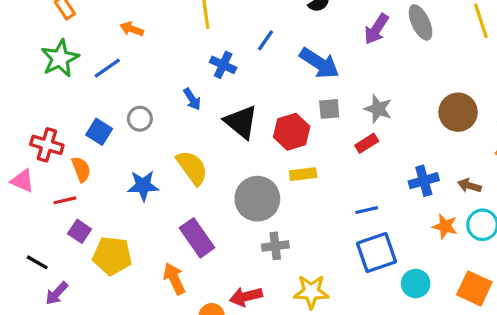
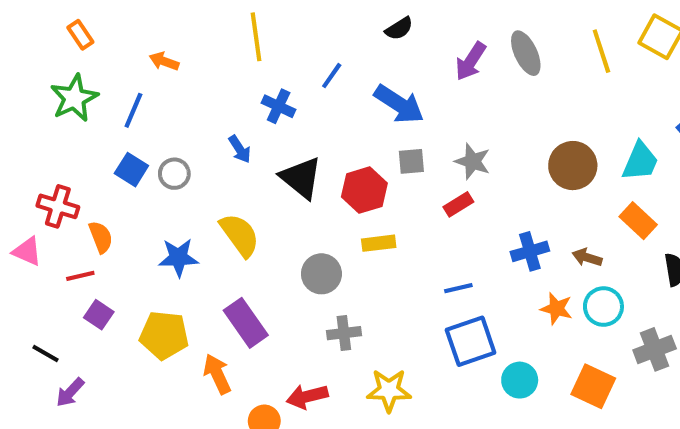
blue line: (107, 68) -> (133, 110), turned -32
blue square: (99, 132) -> (131, 170), moved
gray circle: (257, 199) -> (321, 274), size x0.7
yellow pentagon: (112, 256) -> (164, 335), moved

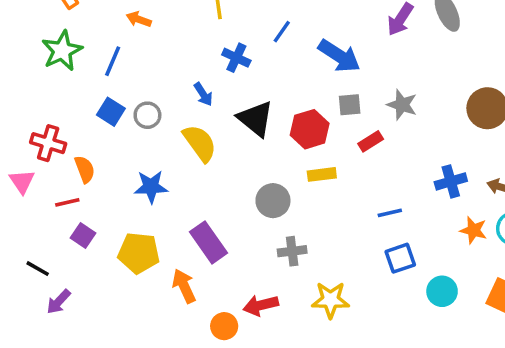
red rectangle: (458, 204) -> (371, 141), moved
yellow semicircle: (240, 235) -> (200, 143), moved
pink triangle: (27, 251) -> (22, 181), turned 32
blue square: (471, 341) -> (400, 258), size x0.7

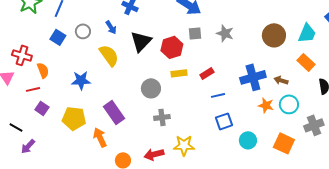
gray circle: (147, 115) -> (83, 31), moved
black triangle: (256, 119) -> (141, 41), turned 35
red rectangle: (371, 141) -> (207, 73), moved
blue cross: (451, 181) -> (253, 77), size x1.4
red arrow: (261, 305) -> (154, 154), moved

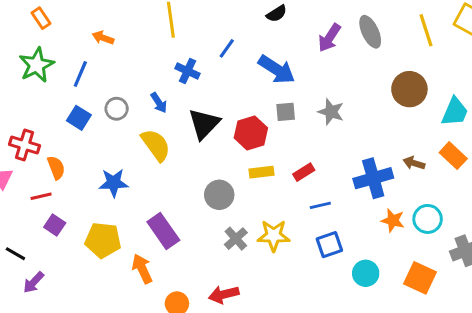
brown circle: (274, 35) -> (409, 89), moved
brown arrow: (281, 80) -> (414, 163), moved
gray cross: (162, 117) -> (236, 239), turned -35
yellow star: (184, 145) -> (274, 236), moved

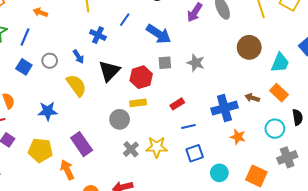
yellow rectangle: (261, 172) -> (138, 103), moved
cyan circle: (428, 219) -> (275, 129), moved

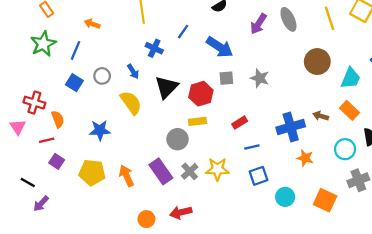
purple rectangle: (82, 144) -> (161, 171), moved
orange arrow: (67, 170) -> (126, 176), moved

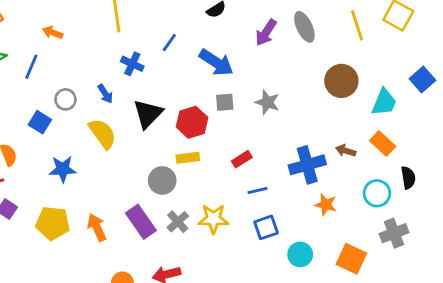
blue square: (74, 83) -> (40, 122), moved

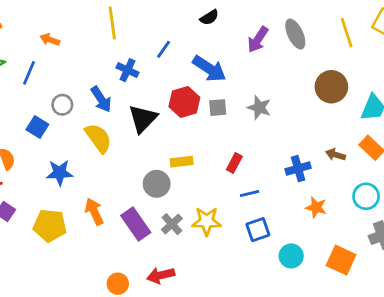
blue arrow: (105, 94) -> (101, 99), size x1.4
red hexagon: (192, 122) -> (184, 102), moved
red rectangle: (242, 159) -> (234, 163), turned -30
blue cross: (307, 165) -> (298, 169), size x0.7
orange arrow: (97, 227) -> (94, 212), moved

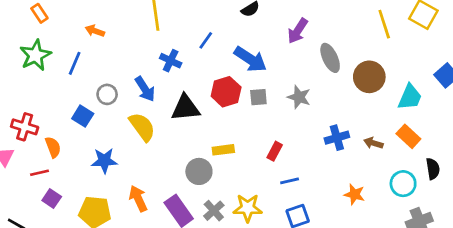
gray ellipse: (295, 34) -> (330, 58), moved
black triangle: (143, 119) -> (185, 108), turned 40
blue cross: (298, 169) -> (337, 138), moved

